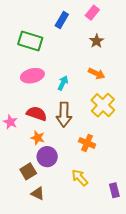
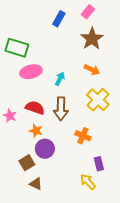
green rectangle: (30, 41) -> (17, 48), moved
brown star: (97, 41) -> (92, 39), size x1.6
yellow arrow: (80, 178) -> (88, 182), moved
purple rectangle: (114, 190) -> (99, 164), moved

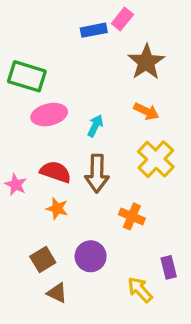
pink rectangle: (88, 12) -> (122, 19), moved
blue rectangle: (59, 19) -> (94, 30), turned 49
purple circle: (45, 149) -> (91, 256), moved
purple rectangle: (99, 164) -> (169, 267), moved

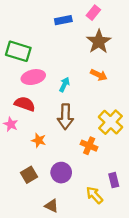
pink rectangle: (122, 19) -> (93, 13), moved
yellow cross: (156, 159) -> (111, 122), moved
red semicircle: (56, 172) -> (25, 104), moved
brown triangle: (57, 293) -> (52, 206), moved

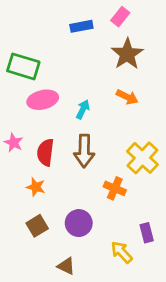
red semicircle: (25, 104) -> (45, 152), moved, turned -102
pink star: (11, 124) -> (14, 143), moved
orange star: (39, 140) -> (36, 187), moved

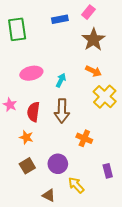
green rectangle: (23, 66) -> (17, 29), moved, turned 65
yellow cross: (142, 158) -> (105, 97), moved
yellow arrow: (122, 252) -> (76, 185), moved

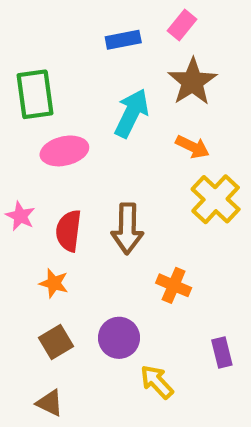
green rectangle: (17, 29) -> (35, 94), moved
cyan arrow: (61, 80) -> (132, 113), moved, size x1.6
brown triangle: (49, 195) -> (50, 403), moved

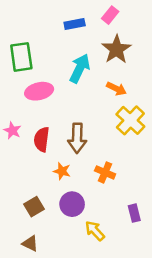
orange star: (54, 283) -> (62, 171), moved

